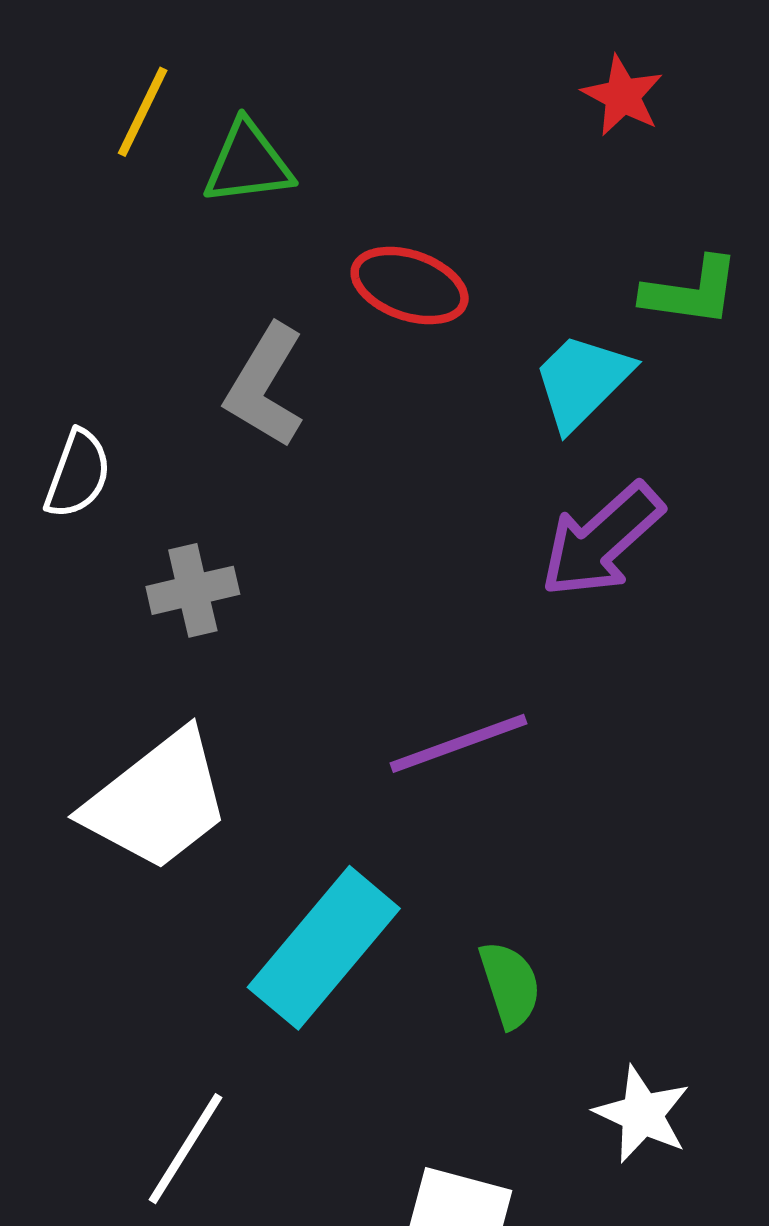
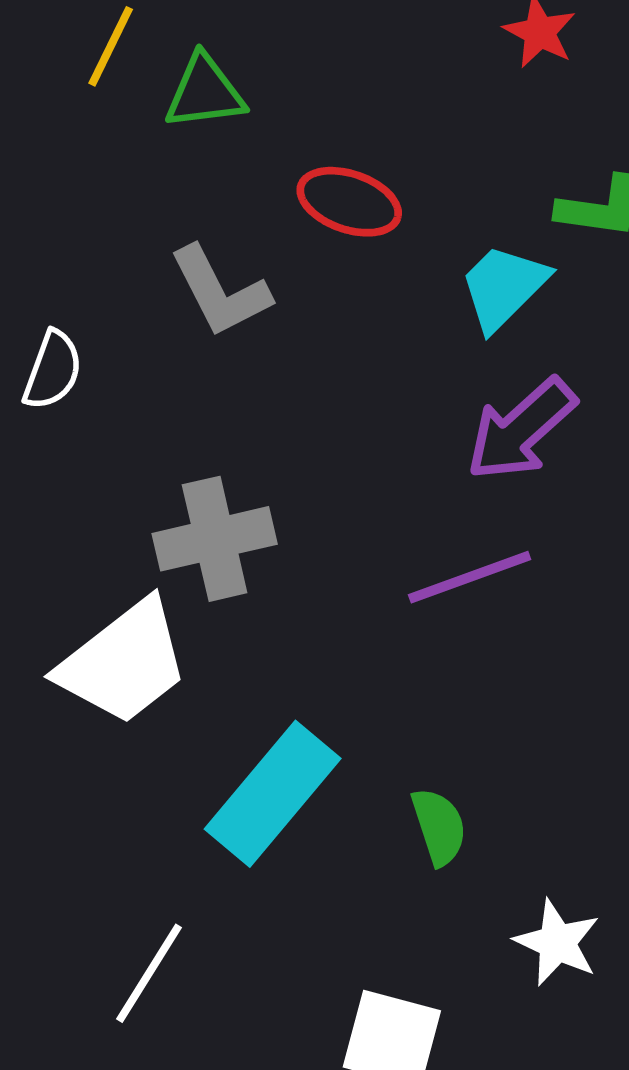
gray L-shape: (265, 386) -> (220, 291), turned -58
gray cross: (193, 590) -> (215, 539), moved, size x1.5
purple line: (458, 743) -> (470, 577), moved

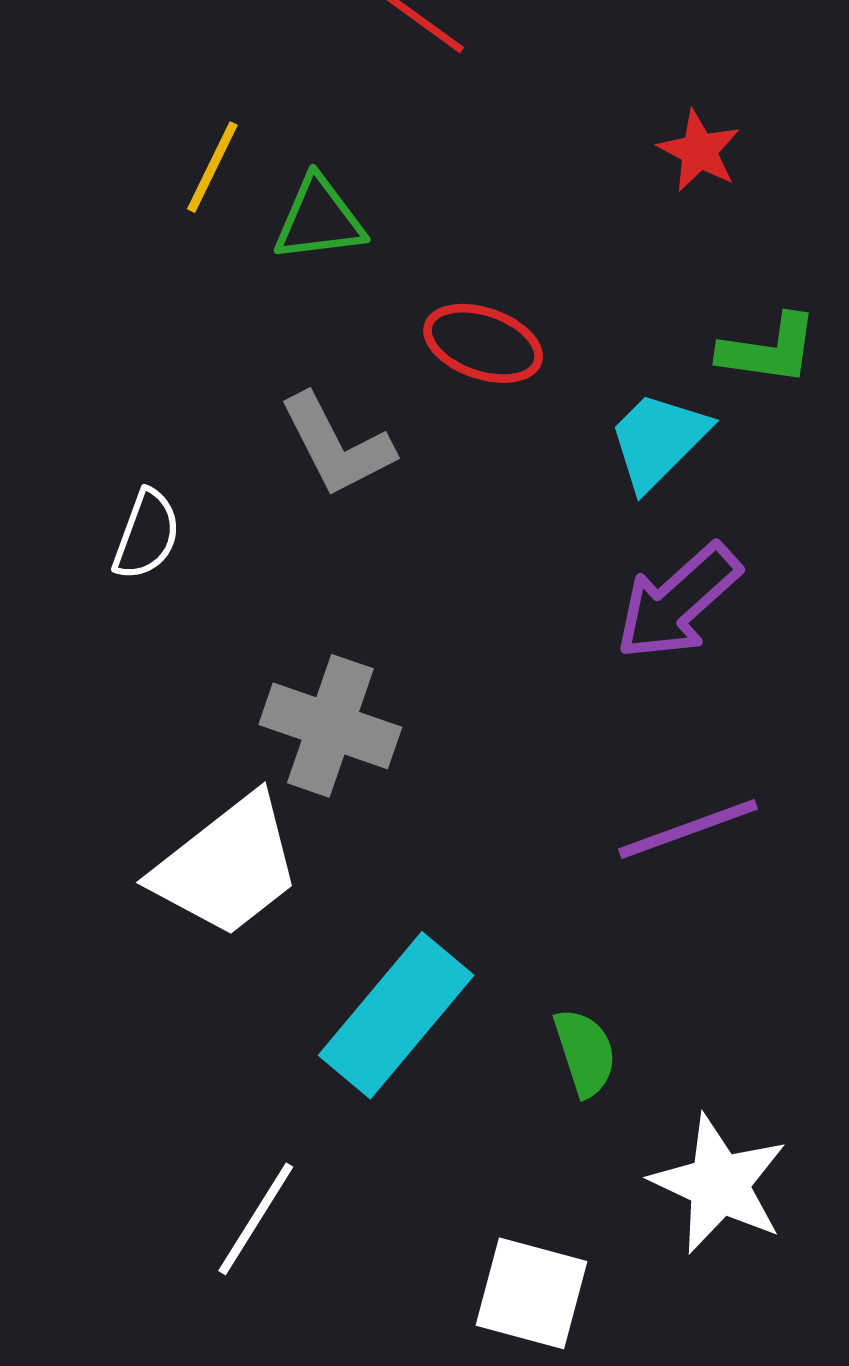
gray cross: (215, 539) -> (330, 726), turned 32
purple line: (470, 577) -> (688, 829), moved
white star: (557, 943) -> (719, 1184), size x1.4

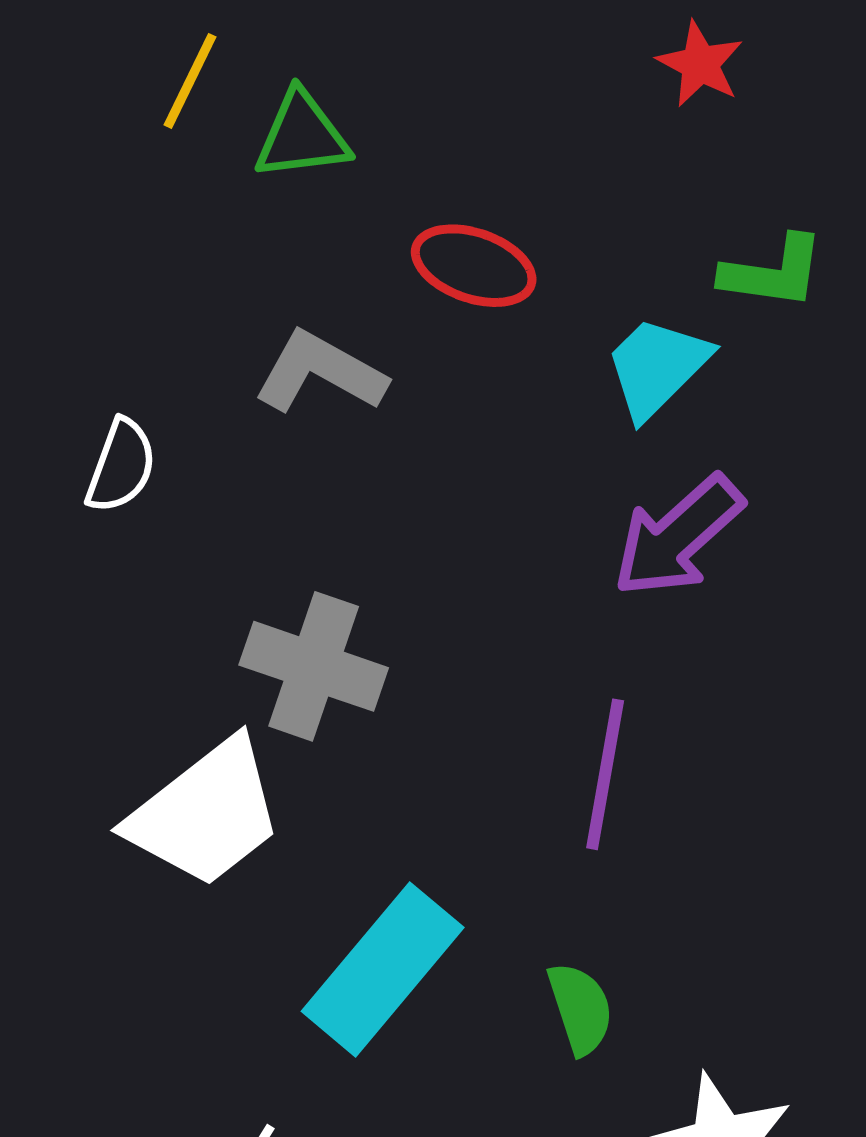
gray L-shape: (337, 445) -> (320, 372), turned 146
purple line: (688, 829) -> (605, 774), moved, turned -60

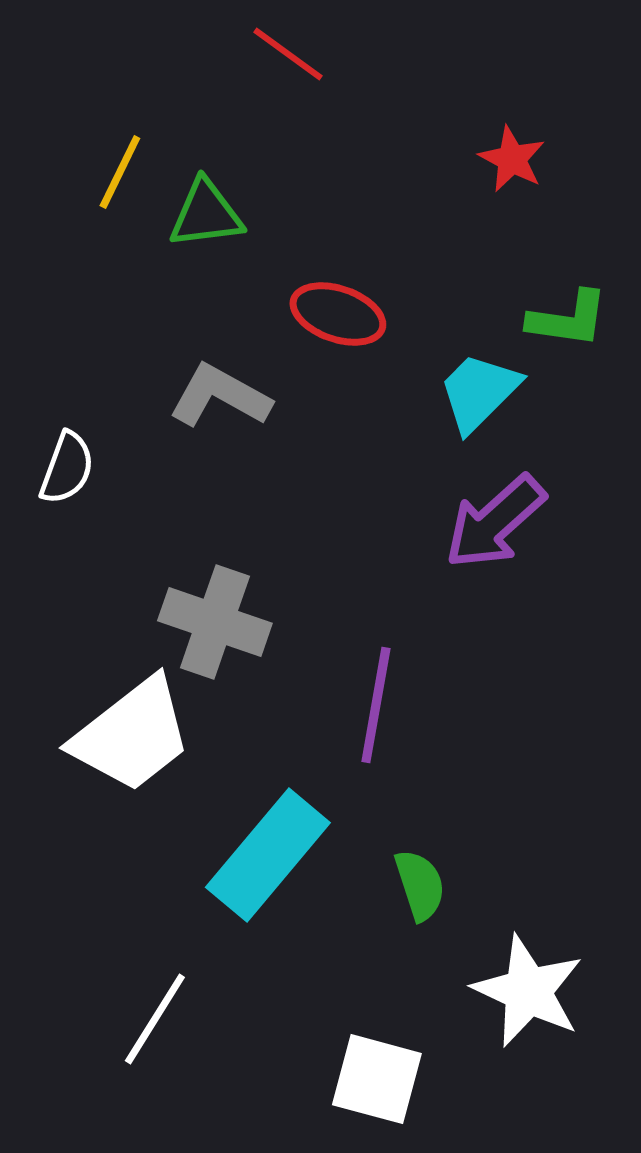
purple line: (605, 774) -> (376, 705), moved

